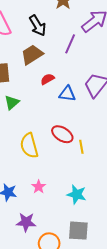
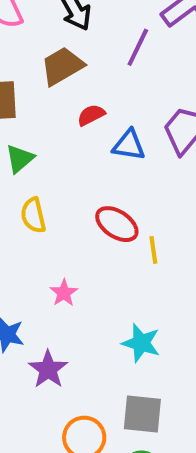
yellow semicircle: (29, 146) -> (33, 215), moved, size x0.7
pink star: (39, 187) -> (64, 293), moved
purple star: (26, 222) -> (48, 369), moved, turned 30

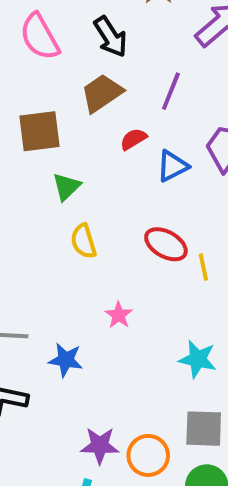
purple line: (138, 47) -> (171, 91), moved
blue triangle: (129, 145) -> (173, 166), turned -32
purple star: (48, 369) -> (100, 445), moved, turned -30

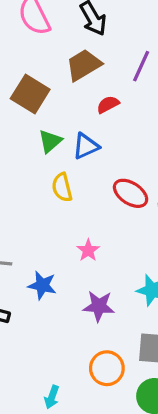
brown square: (40, 131) -> (30, 94), turned 36
blue triangle: (173, 166) -> (86, 146), moved
purple star: (100, 445) -> (99, 306), moved

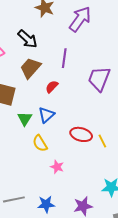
pink star: (88, 250) -> (57, 167), moved

